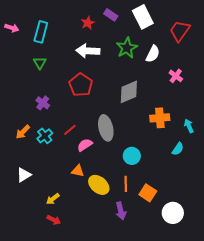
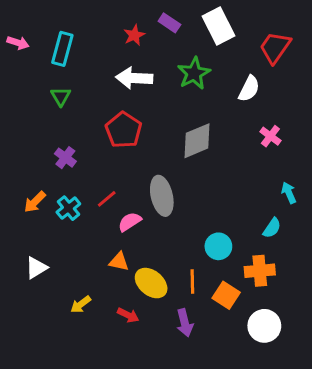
white semicircle: (153, 54) -> (249, 89), moved
pink cross: (176, 76) -> (270, 136), moved
orange cross: (160, 118) -> (260, 271), moved
cyan circle: (132, 156) -> (218, 246), moved
red arrow: (54, 220) -> (128, 315), moved

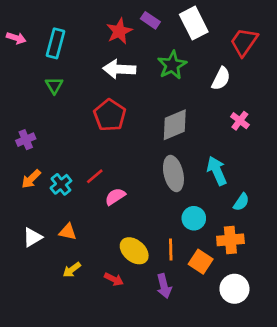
red star: (134, 35) -> (119, 31), size x1.4
purple cross: (65, 158) -> (26, 140), moved, turned 30
cyan arrow: (289, 193) -> (217, 171), moved, size x1.5
gray ellipse: (162, 196) -> (173, 174), moved
orange triangle: (119, 262) -> (68, 232), moved

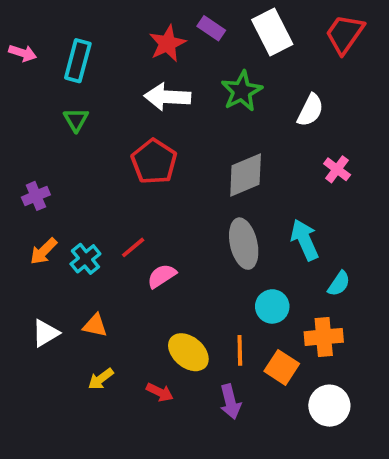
red trapezoid: (244, 42) -> (345, 34), moved

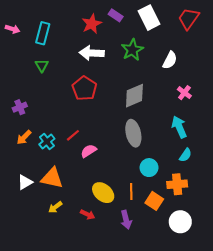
cyan arrow: (305, 240) -> (179, 127), moved
orange triangle: (95, 326) -> (52, 178), size x1.6

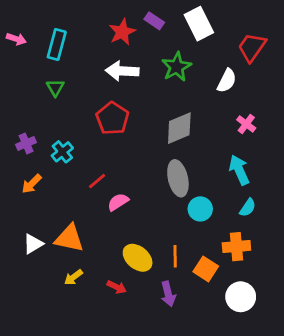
red trapezoid: (189, 19) -> (252, 47), moved
cyan cross: (47, 142) -> (62, 152), moved
cyan circle: (149, 168) -> (200, 209), moved

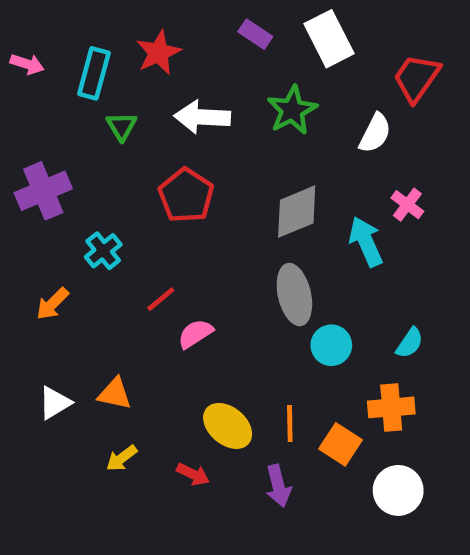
red star: (122, 32) -> (158, 53), moved
green triangle: (55, 88) -> (122, 126), moved
purple cross: (26, 143) -> (43, 191), moved, size x1.6
cyan arrow: (239, 170) -> (366, 242), moved
orange triangle: (69, 238) -> (115, 394), size x0.7

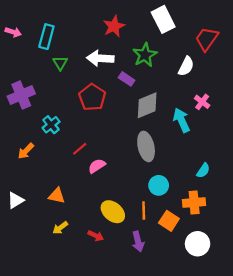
purple rectangle: (255, 34) -> (127, 79), moved
red star: (158, 53) -> (114, 26), moved
cyan circle: (331, 345) -> (159, 185), moved
white triangle: (55, 403) -> (16, 200), moved

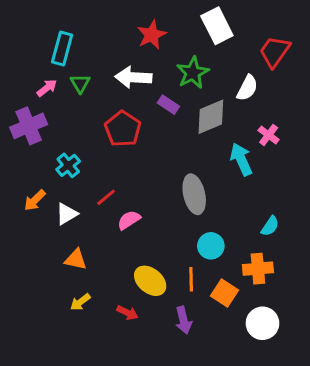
pink arrow: (13, 32) -> (47, 88), moved, turned -56
gray diamond: (147, 105) -> (211, 117), moved
white triangle: (16, 200) -> (67, 214), moved

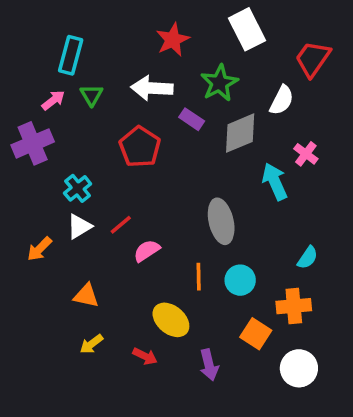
orange arrow: (35, 200) -> (39, 249), moved
white triangle: (67, 214) -> (79, 226), moved
orange line: (191, 279) -> (199, 277), moved

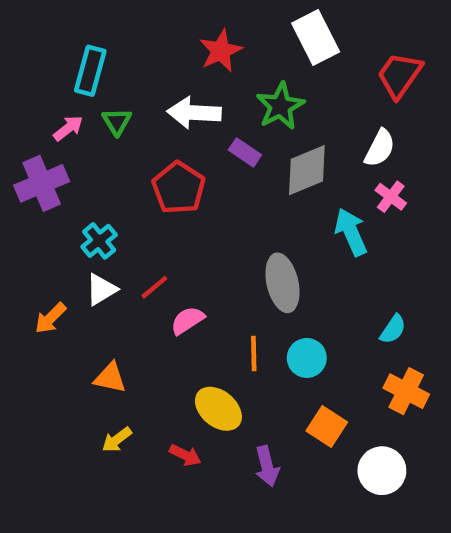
white semicircle: (282, 100) -> (380, 148), moved
orange cross: (294, 306) -> (406, 391), moved, turned 32

